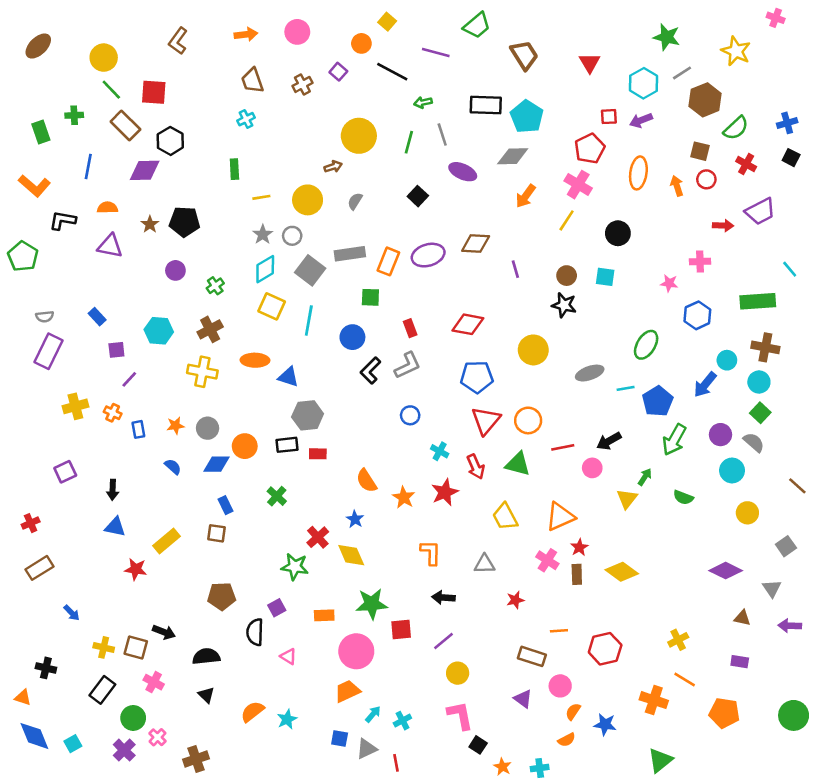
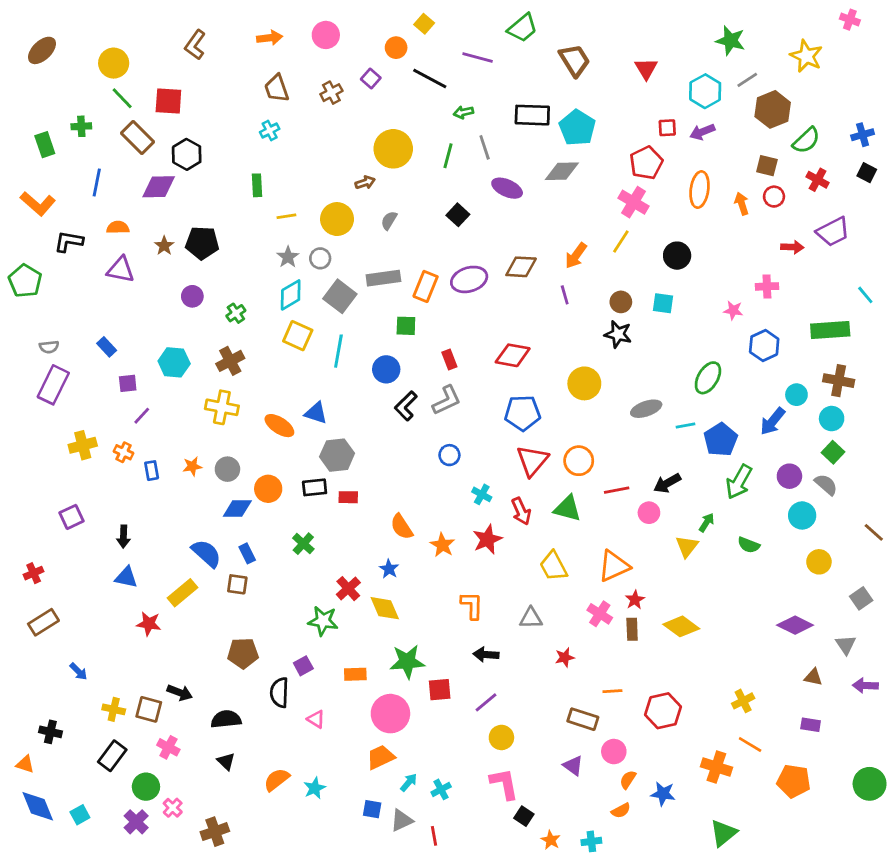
orange arrow: (526, 196) -> (576, 256), moved
orange ellipse: (255, 360) -> (279, 426), moved, turned 32
blue semicircle: (173, 467) -> (206, 553), moved, size x1.6

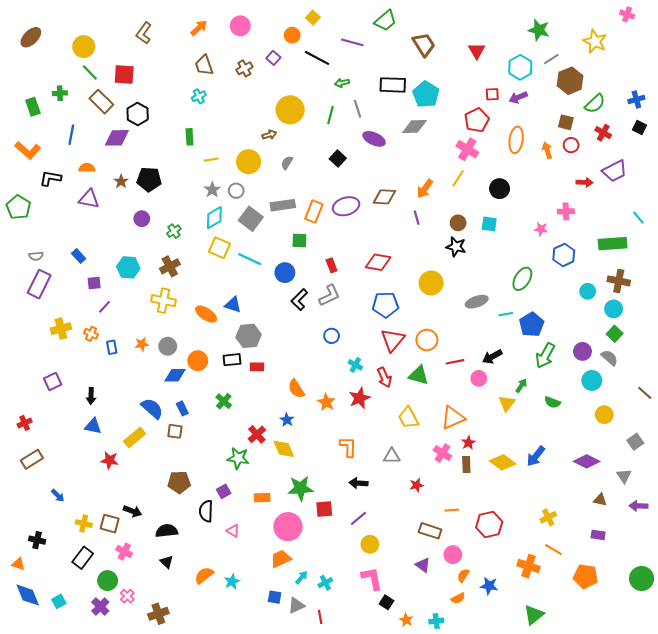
orange arrow: (270, 38) -> (199, 28), turned -36
cyan line: (338, 351) -> (250, 259), turned -75
blue arrow: (773, 421) -> (536, 456), moved

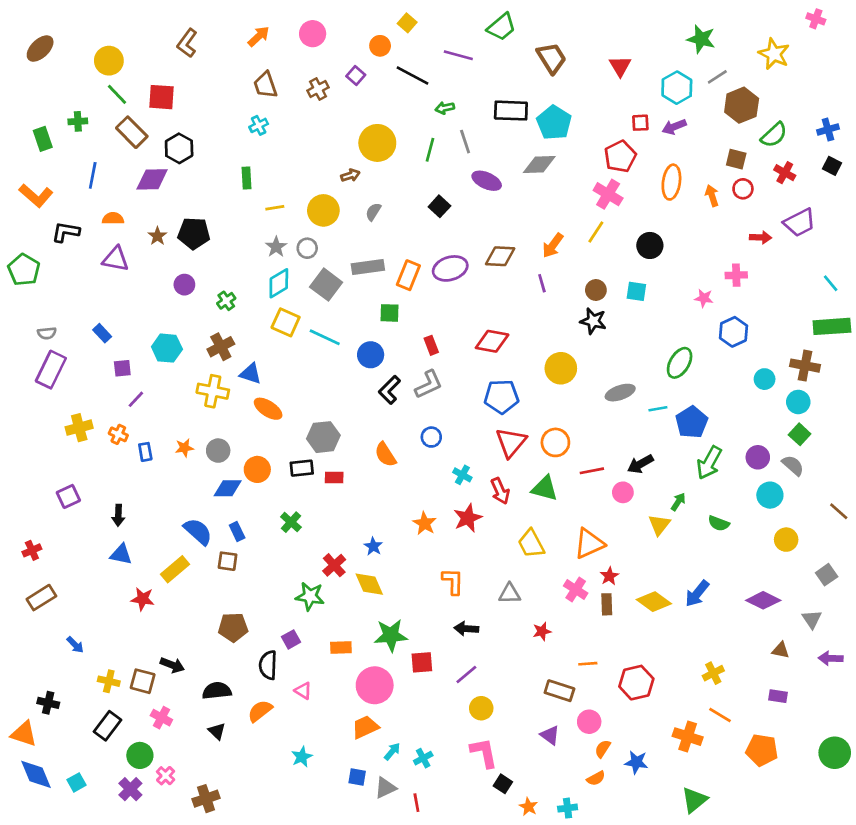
green rectangle: (613, 244) -> (832, 326), moved
blue triangle: (233, 305) -> (251, 374), moved
orange semicircle: (296, 389) -> (385, 455), moved
orange triangle: (18, 564) -> (24, 734), size x1.5
orange semicircle: (204, 575) -> (260, 711), moved

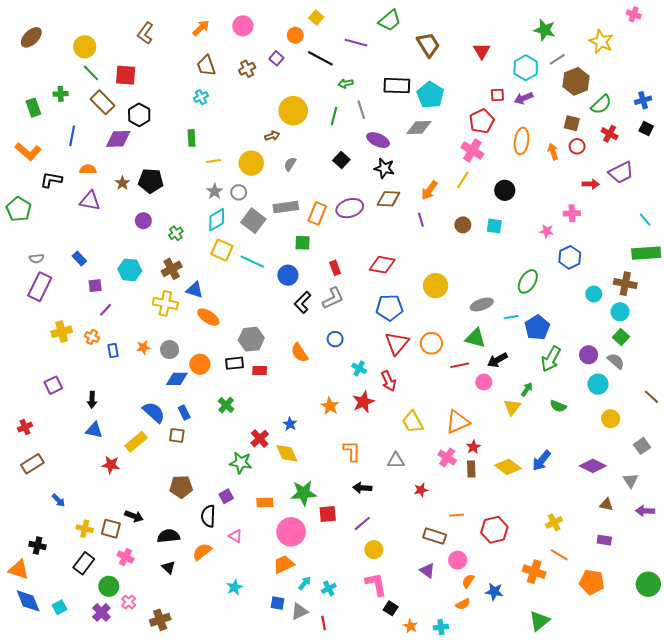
black star: (593, 321) -> (384, 168), moved
green triangle: (545, 488) -> (475, 338), moved

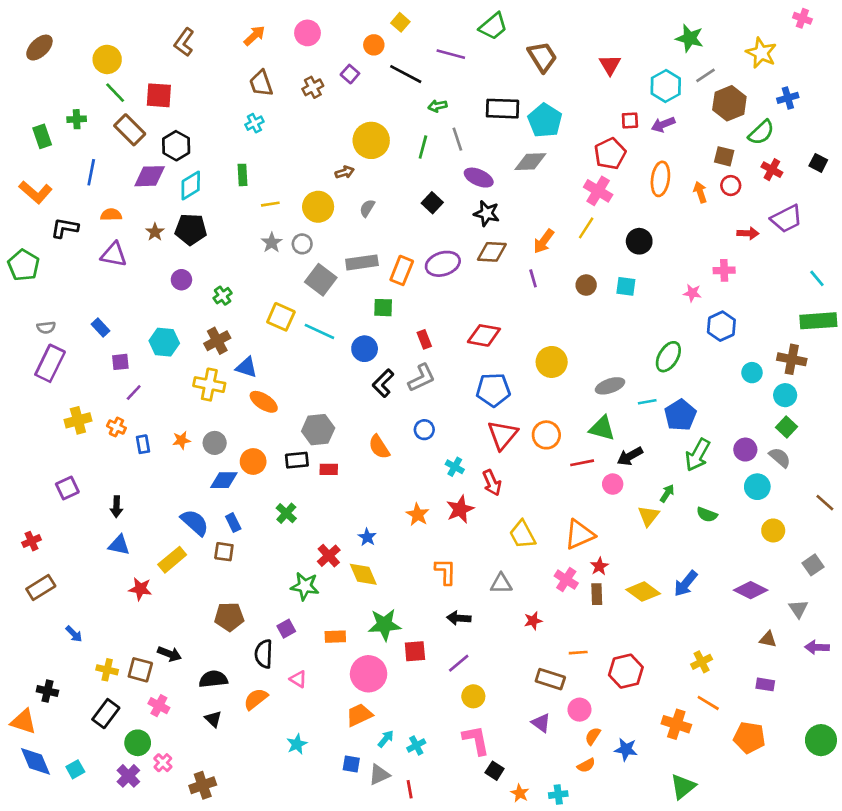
blue cross: (643, 100) -> (788, 98), moved
cyan diamond: (217, 220) -> (191, 186), moved

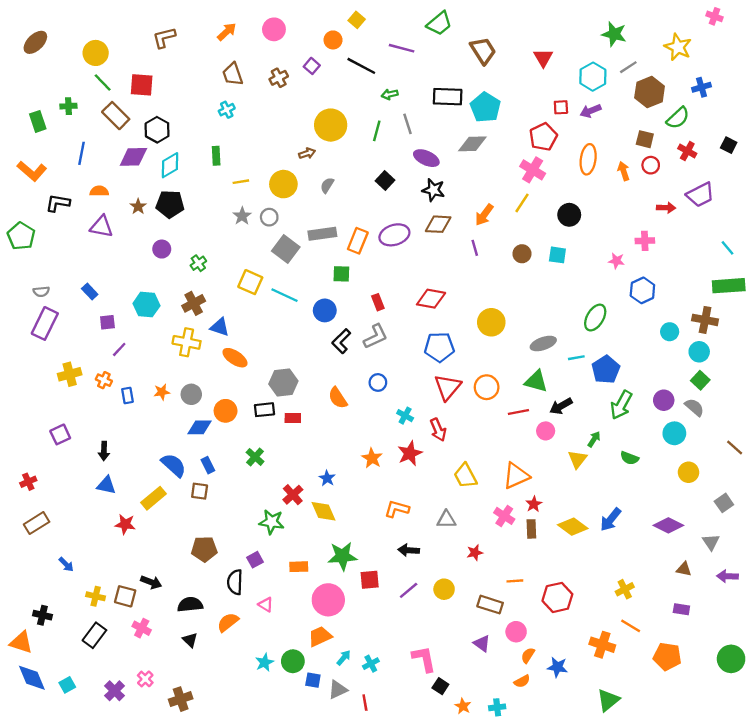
brown L-shape: (184, 42) -> (164, 38), turned 40
orange L-shape: (445, 572) -> (397, 509), turned -75
yellow circle: (473, 696) -> (444, 589), moved
green circle: (138, 743) -> (293, 661), moved

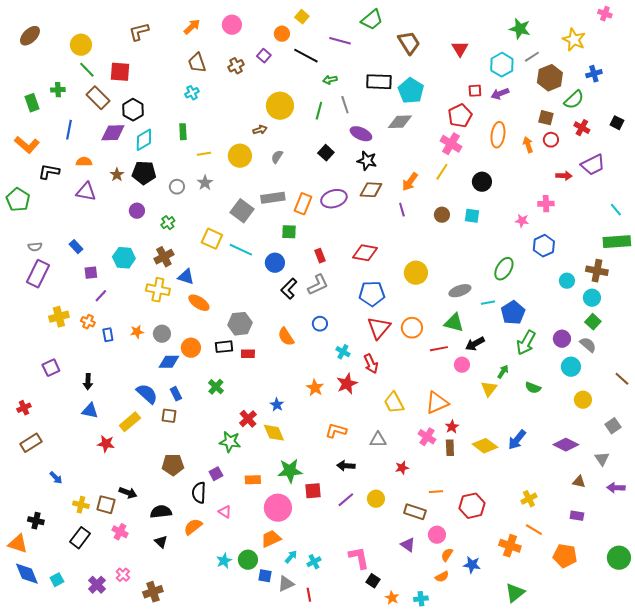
gray circle: (269, 217) -> (177, 187), moved

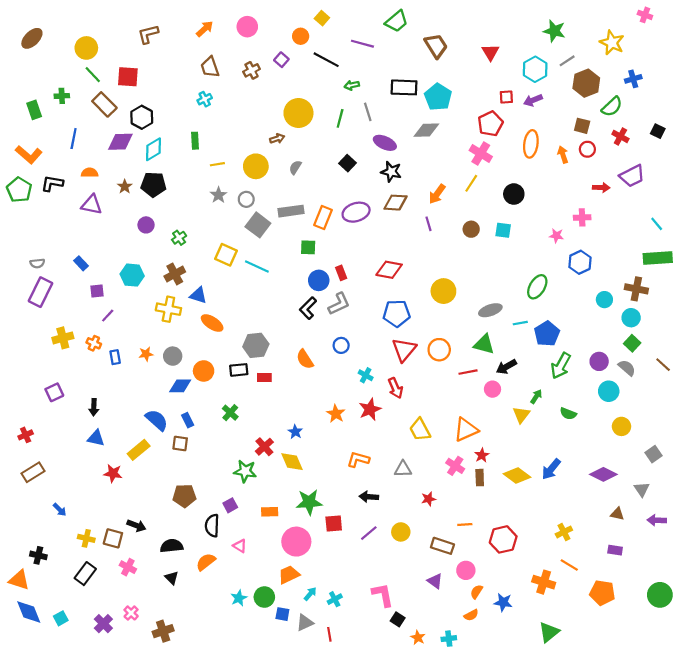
gray circle: (177, 187) -> (246, 199), moved
green pentagon: (18, 200) -> (19, 190), moved
blue circle: (275, 263) -> (319, 280), moved
brown line: (622, 379) -> (663, 365), moved

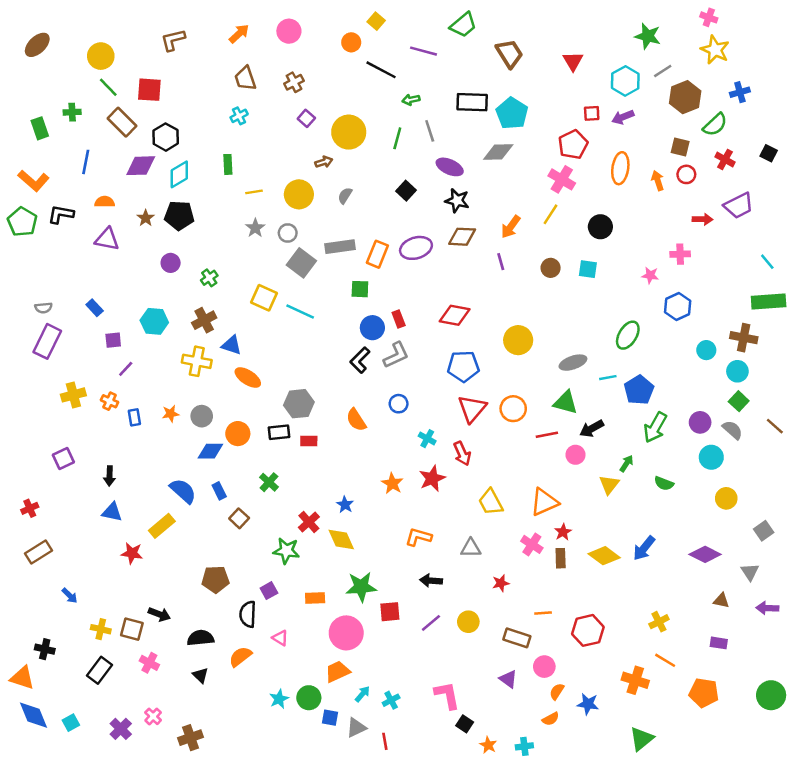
pink cross: (645, 15) -> (709, 17), moved
purple square: (281, 60) -> (306, 118), moved
brown square: (180, 443) -> (239, 518), moved, turned 35

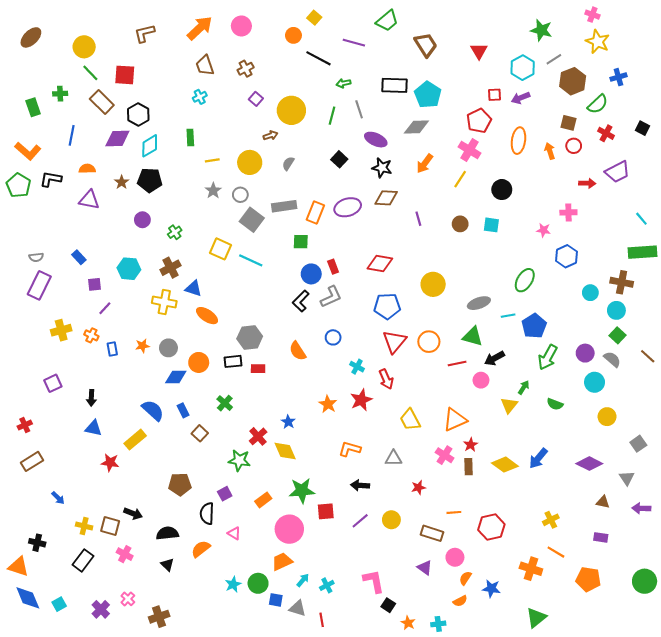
orange arrow: (239, 34) -> (200, 28), size x1.5
orange arrow: (511, 227) -> (425, 163), moved
orange rectangle: (315, 598) -> (263, 500), turned -35
gray triangle: (356, 728) -> (298, 608), turned 42

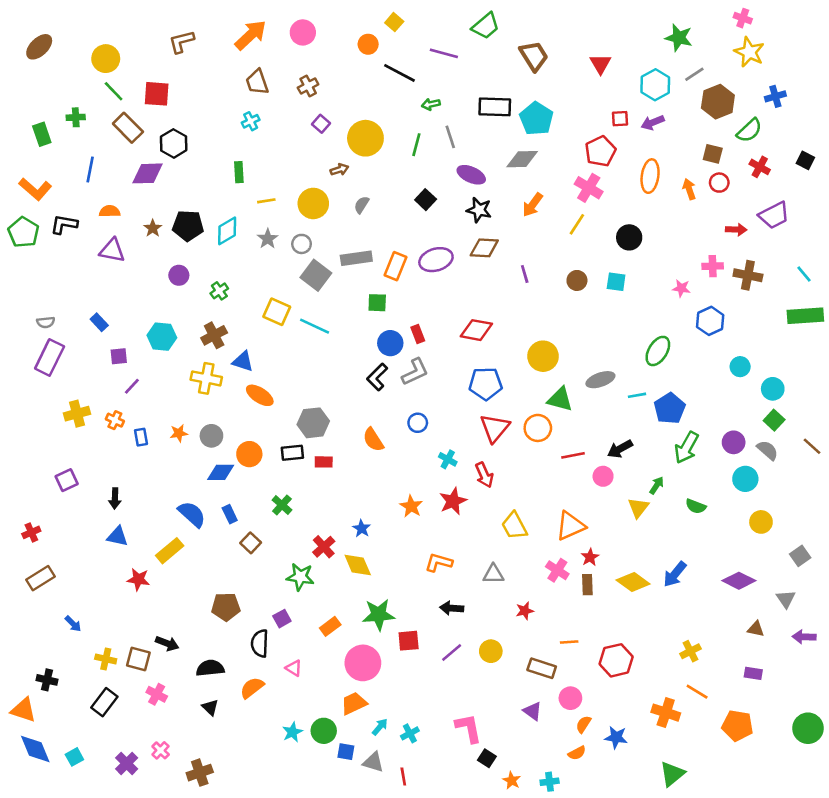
cyan diamond: (150, 146) -> (227, 231), moved
brown cross: (622, 282) -> (748, 275), moved
green triangle: (473, 336) -> (560, 399), moved

